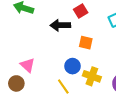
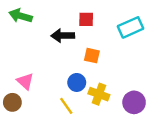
red square: (81, 11) -> (86, 19), turned 32

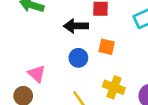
blue circle: (77, 82) -> (78, 58), moved

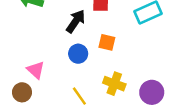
black arrow: (76, 26) -> (76, 21), turned 125

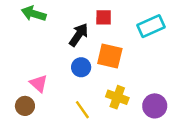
orange square: (107, 42) -> (110, 56), size x1.5

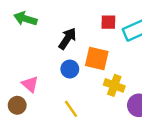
red square: (104, 17) -> (108, 22), moved
yellow cross: (117, 97) -> (114, 85), moved

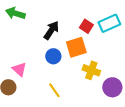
red square: (108, 22) -> (86, 26), moved, turned 32
orange square: (97, 58) -> (76, 47), turned -30

